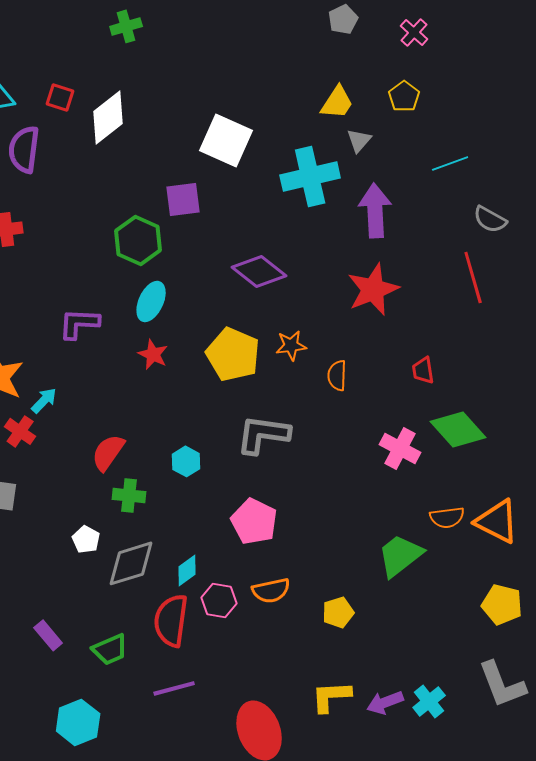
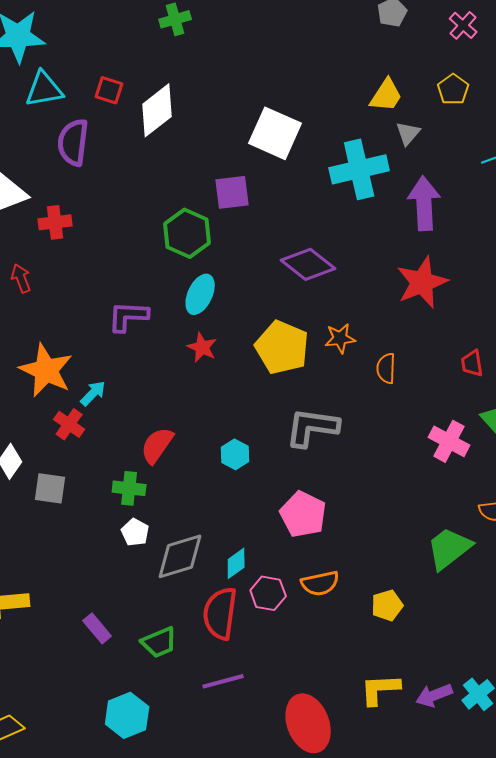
green cross: (129, 495) -> (129, 488), moved

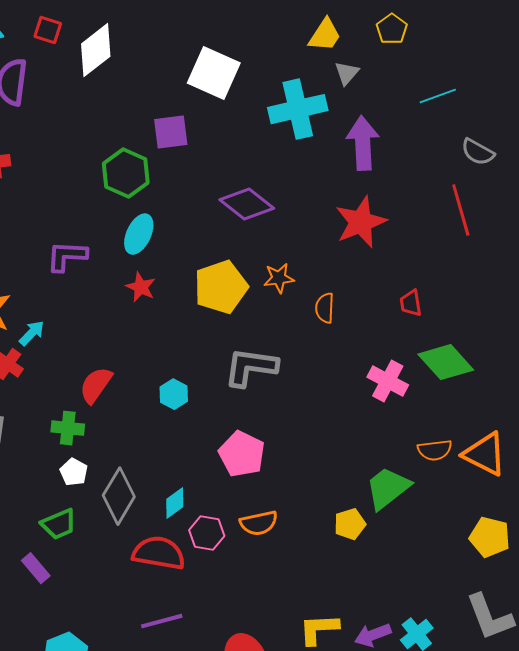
yellow pentagon: (282, 347) -> (221, 287), turned 30
gray diamond: (180, 556) -> (119, 496), turned -42
yellow pentagon: (387, 605) -> (350, 524), moved
red semicircle: (220, 613) -> (159, 553), turned 92
green trapezoid: (159, 642) -> (59, 524), moved

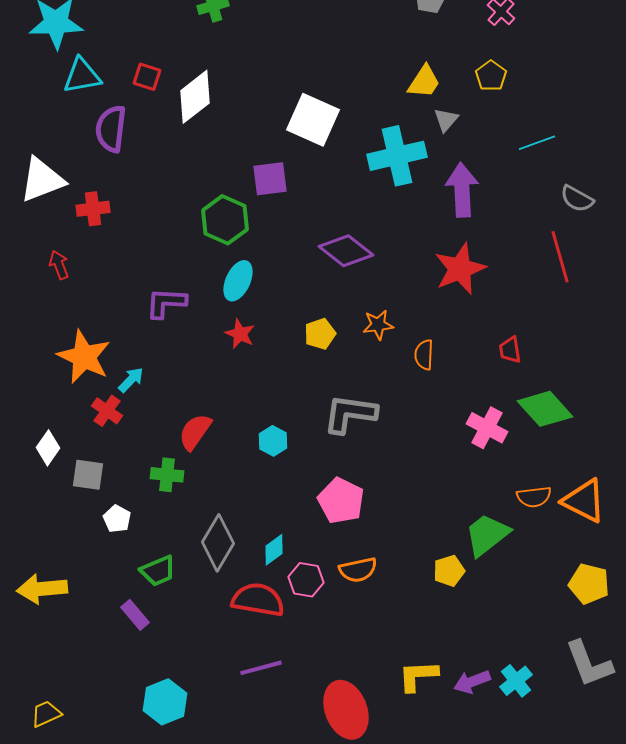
yellow pentagon: (221, 287) -> (320, 334), size x0.6
white pentagon: (74, 472) -> (117, 519), moved

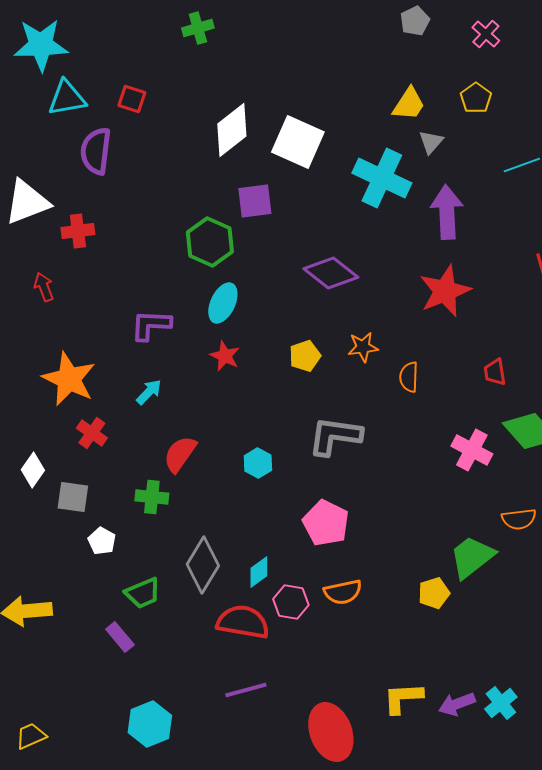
white diamond: (195, 97) -> (232, 130), moved
cyan cross: (397, 156) -> (382, 178), turned 38
cyan arrow: (131, 380) -> (149, 392), moved

